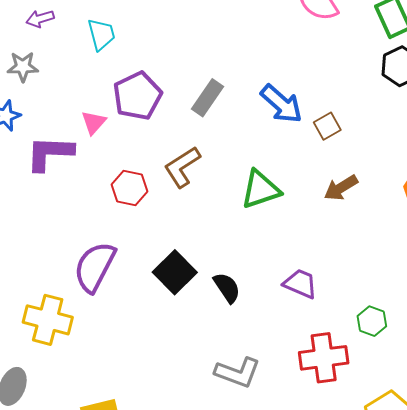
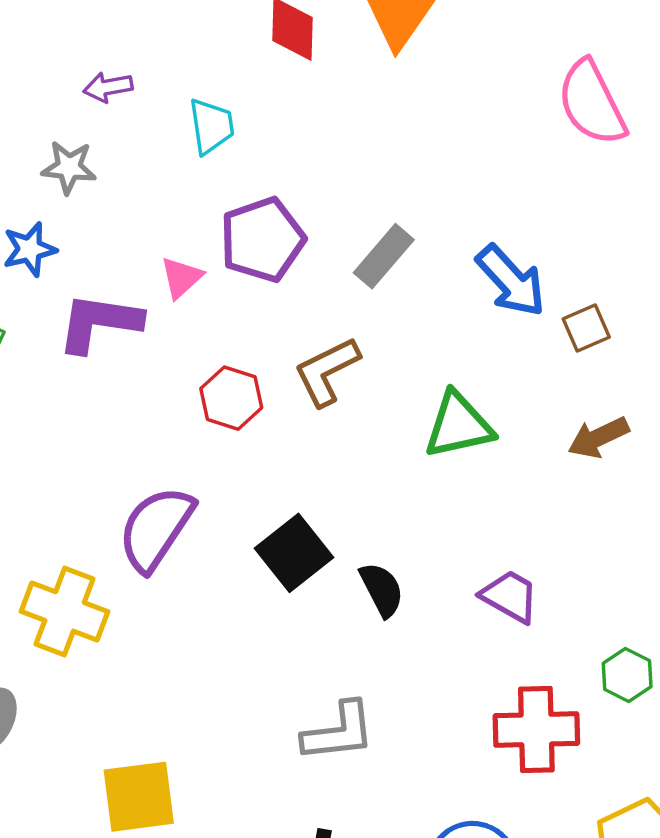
gray L-shape: (238, 372) -> (339, 732), moved, turned -33

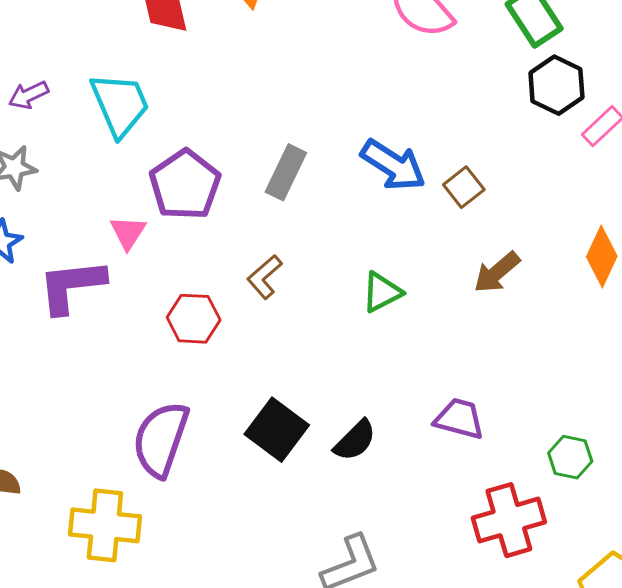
cyan trapezoid: (211, 126) -> (120, 104), size x1.4
brown L-shape: (327, 371) -> (265, 277), size x0.7
green triangle: (459, 425) -> (382, 292), size x0.7
black semicircle: (382, 590) -> (355, 440), turned 87

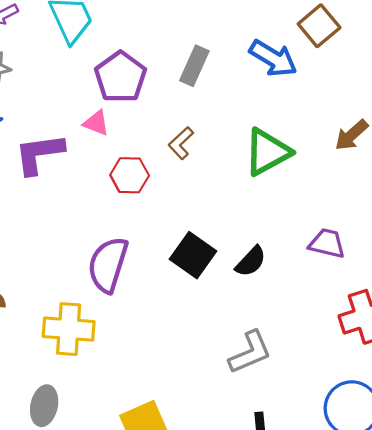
brown square: (464, 187) -> (319, 26), moved, size x1.4
pink triangle: (128, 232) -> (96, 123), moved, turned -40
green triangle: (382, 292) -> (267, 152), size x1.6

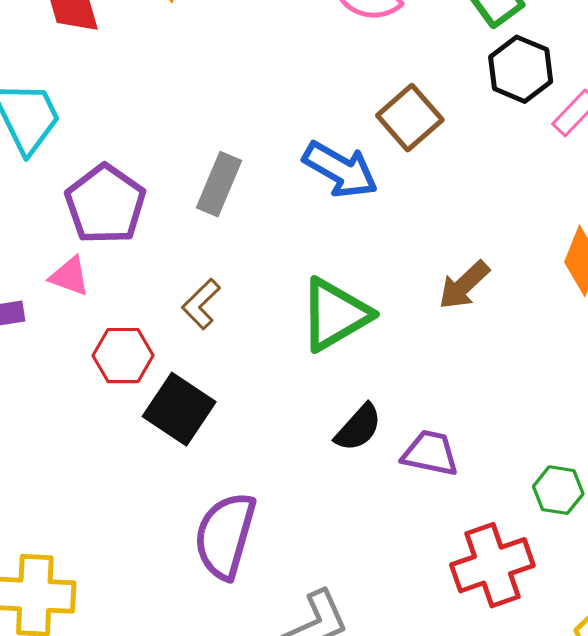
black square: (193, 255) -> (179, 409), moved
black semicircle: (251, 261) -> (358, 428), moved
purple semicircle: (108, 265) -> (225, 536), moved

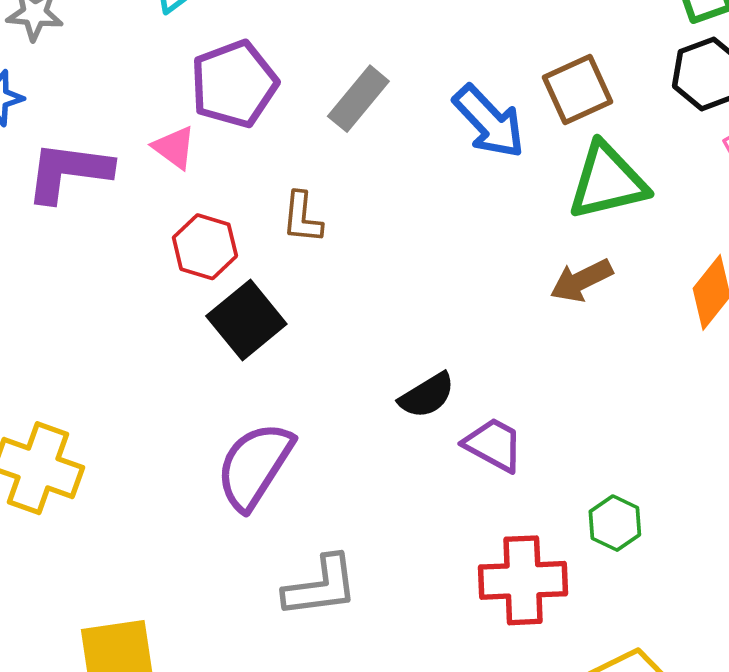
brown L-shape: (201, 304) -> (302, 218), turned -57
green triangle: (335, 314) -> (607, 181), moved

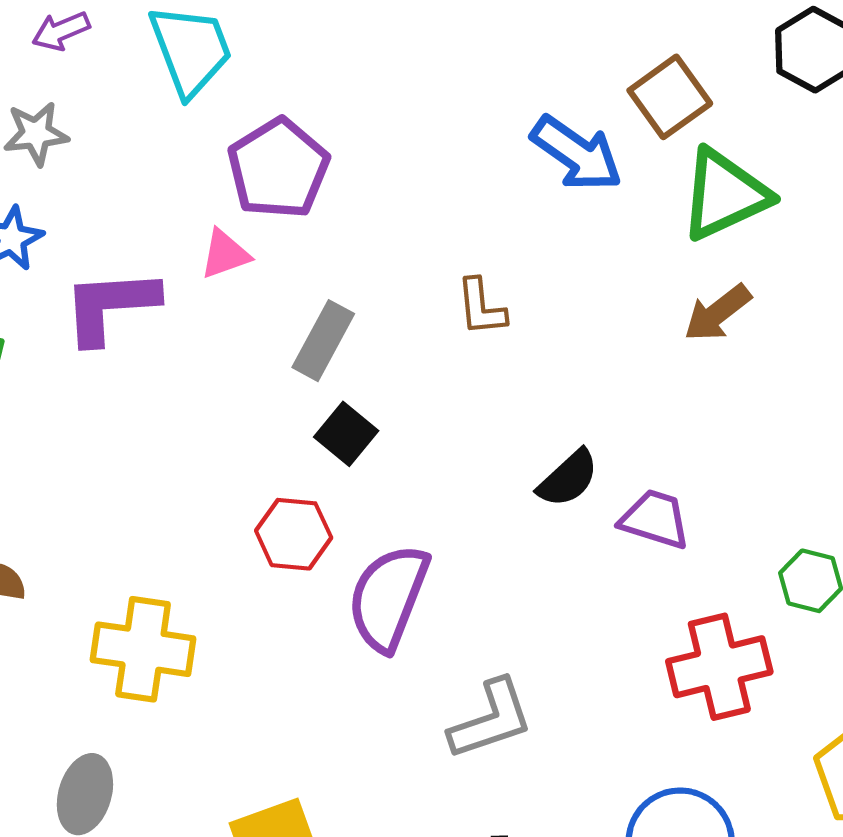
gray rectangle: (358, 99) -> (323, 341), moved
pink triangle: (174, 147) -> (225, 254), turned -45
brown L-shape: (302, 218) -> (481, 307), moved
red hexagon: (205, 247) -> (294, 534), moved
black square: (246, 320) -> (346, 434), size x0.7

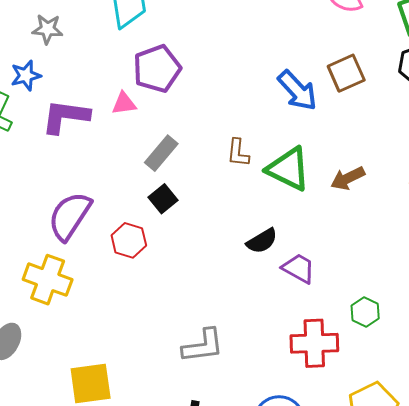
green triangle: (725, 194) -> (288, 169), moved, turned 39
purple semicircle: (388, 598) -> (70, 216), moved

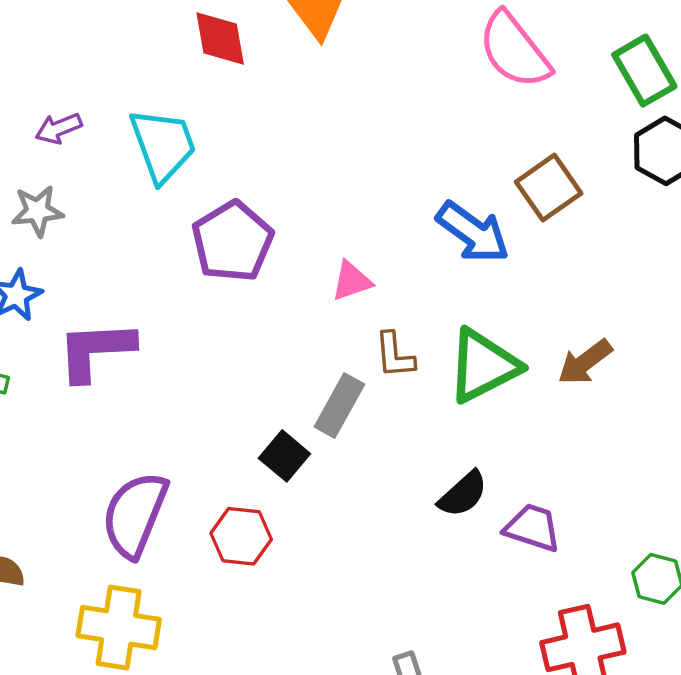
pink triangle: (124, 103) -> (352, 281), moved
gray rectangle: (161, 153) -> (339, 406), moved
green triangle: (288, 169) -> (483, 366), turned -42

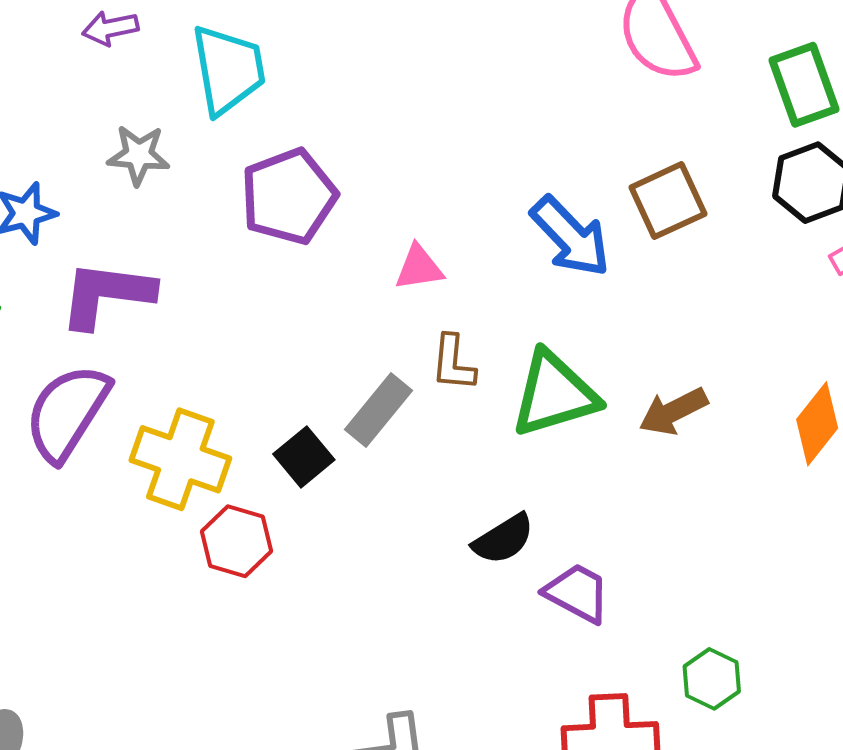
gray star: (37, 211) -> (139, 155), moved
purple semicircle: (135, 515) -> (67, 412), moved
yellow cross: (119, 627) -> (180, 459), moved

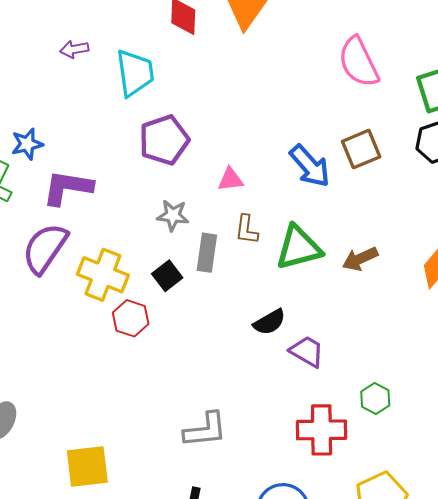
gray star: (139, 155) -> (173, 215), moved
gray rectangle: (379, 410) -> (207, 253), turned -33

